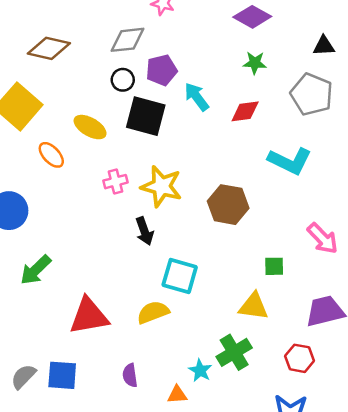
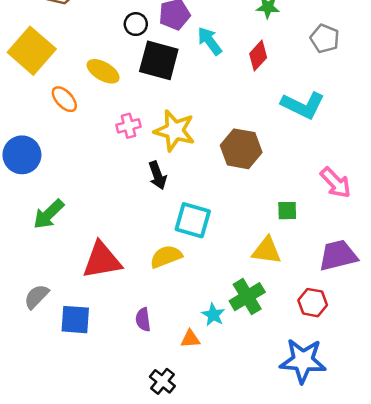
gray pentagon: (312, 94) -> (325, 39), size x0.7
red diamond: (245, 111) -> (258, 56), turned -40
gray semicircle: (23, 377) -> (36, 297), moved

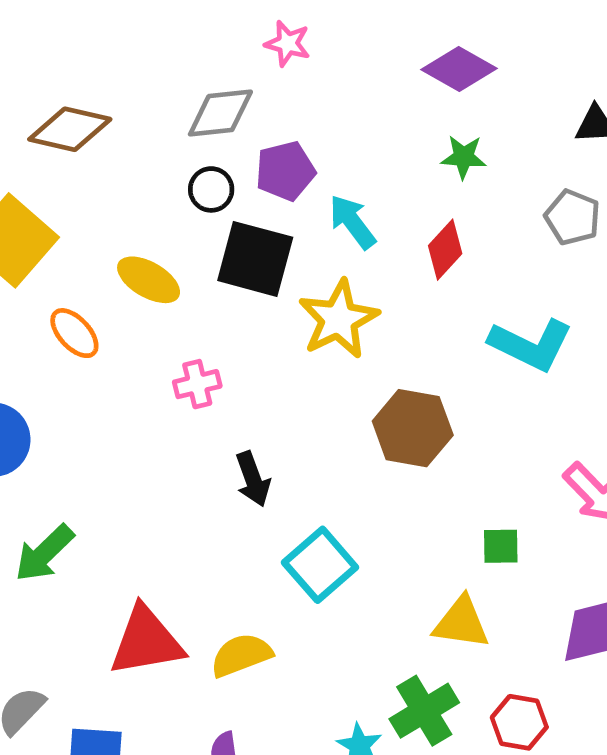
yellow star: (175, 131) -> (339, 319), moved, turned 30
cyan square: (193, 220) -> (320, 565), turned 33
yellow semicircle: (166, 257) -> (241, 655), moved
red hexagon: (313, 303) -> (519, 722), moved

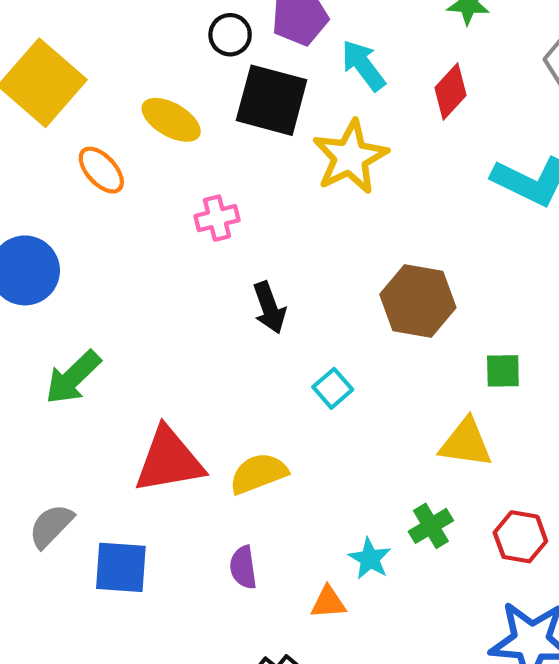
brown hexagon: (413, 428) -> (418, 301), moved
cyan square: (320, 565) -> (333, 388), size x0.6
green cross: (424, 711) -> (431, 526), size x0.7

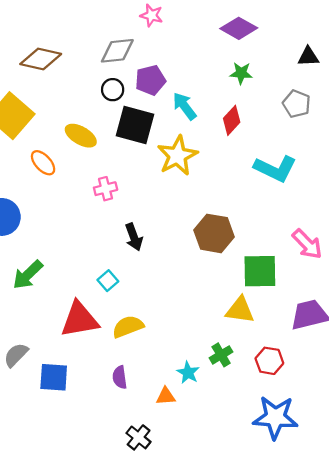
green square: (503, 371) -> (260, 271), size x1.8
cyan square: (333, 388) -> (108, 281), moved

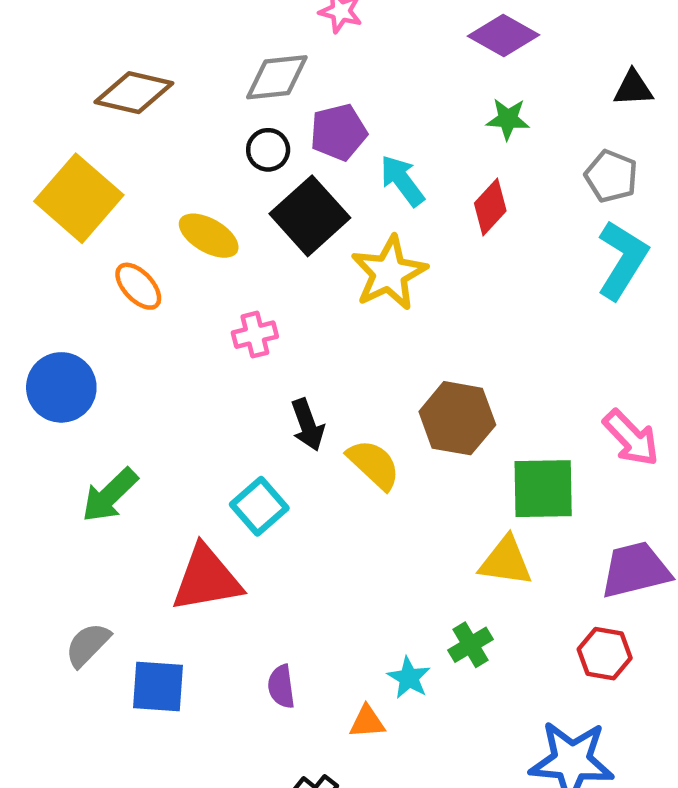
black square: (135, 125) -> (310, 216), turned 33
cyan L-shape: (275, 169) -> (622, 260), moved, turned -84
cyan square: (108, 281) -> (259, 506), size x1.4
yellow semicircle: (128, 327) -> (374, 464), moved, turned 64
red hexagon: (269, 361) -> (605, 654), moved

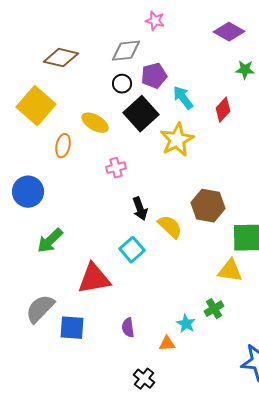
green star: (508, 119) -> (245, 70), moved
orange ellipse: (138, 286) -> (63, 146), turned 55
cyan square: (259, 506) -> (132, 250), moved
gray semicircle: (88, 645) -> (40, 309), size x1.4

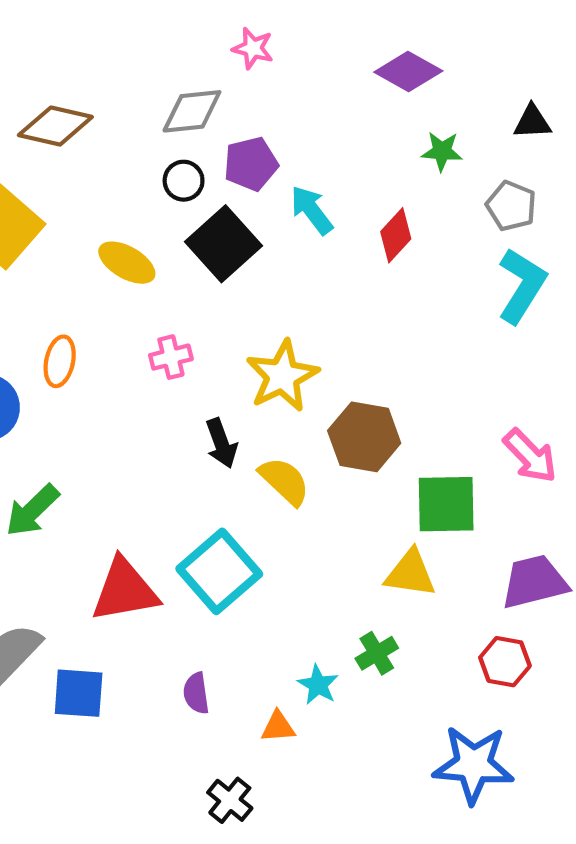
yellow star: (177, 140) -> (282, 376), moved
orange ellipse: (63, 146) -> (60, 361), moved
cyan square: (132, 250) -> (219, 571), moved, size x1.5

